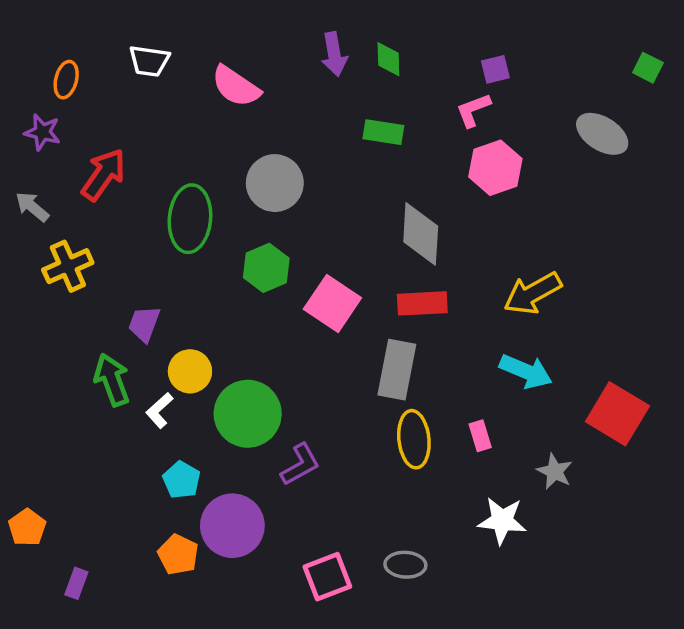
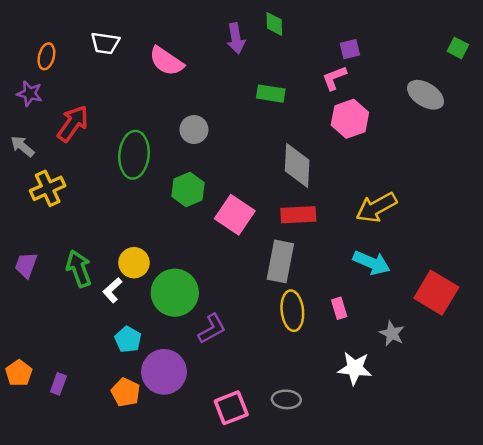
green diamond: (388, 59) -> (274, 24), moved
gray circle: (275, 183) -> (194, 130), size x0.7
purple trapezoid: (144, 324) -> (26, 265), moved
purple rectangle: (76, 583) -> (58, 384), moved

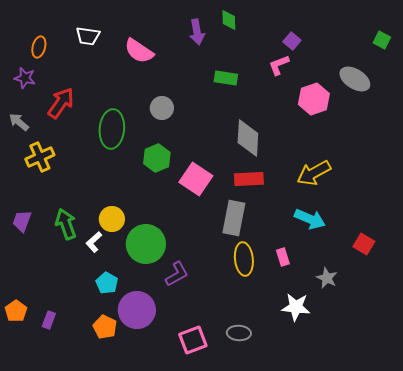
purple square: (350, 49) -> (292, 41), turned -36
pink hexagon: (350, 119) -> (314, 99), moved
red square: (436, 293) -> (364, 244), size x0.6

